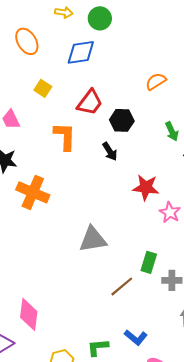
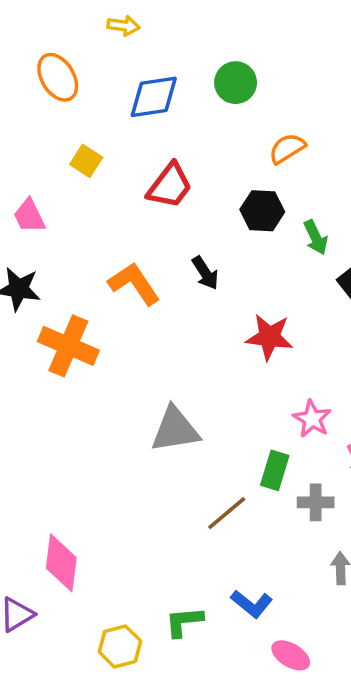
green circle: (100, 18) -> (236, 83), moved
black hexagon: (122, 120) -> (262, 211), moved
orange L-shape: (65, 136) -> (134, 284), moved, turned -36
pink star: (170, 212) -> (312, 419), moved

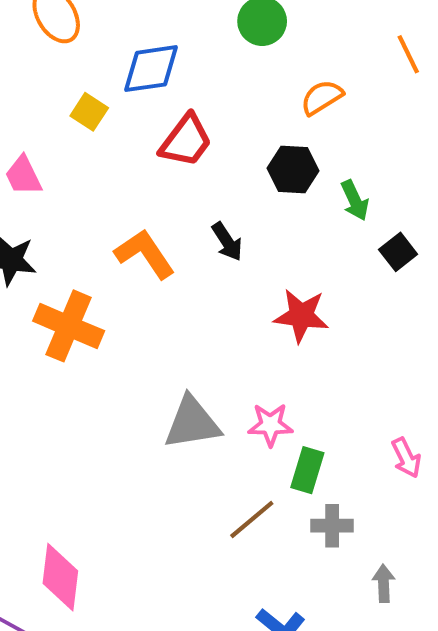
blue diamond: (154, 97) -> (151, 69), moved
pink star: (312, 419) -> (270, 425), moved, turned -30
gray cross: (316, 502) -> (332, 526), moved

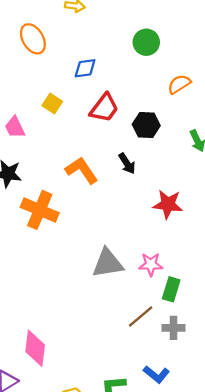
blue diamond: (151, 69) -> (85, 68), size x0.7
yellow square: (89, 112) -> (52, 103), moved
black hexagon: (293, 169) -> (146, 125), moved
gray cross: (332, 526) -> (173, 328), moved

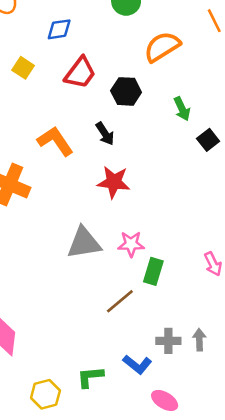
orange semicircle: (179, 84) -> (162, 47), size x1.4
red star: (168, 204) -> (114, 182), moved
gray cross: (173, 328) -> (168, 341), moved

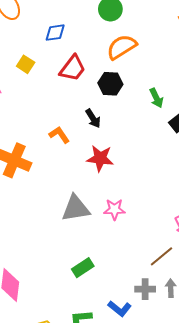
orange semicircle: (162, 47) -> (122, 47), moved
orange L-shape: (55, 141) -> (59, 135), moved, size x0.7
green rectangle: (153, 271) -> (83, 268), moved, turned 40
brown line: (120, 301) -> (161, 256), moved

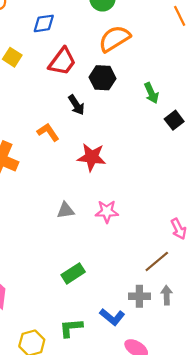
black arrow: (93, 118) -> (76, 105), moved
gray triangle: (76, 208) -> (66, 210), size x0.6

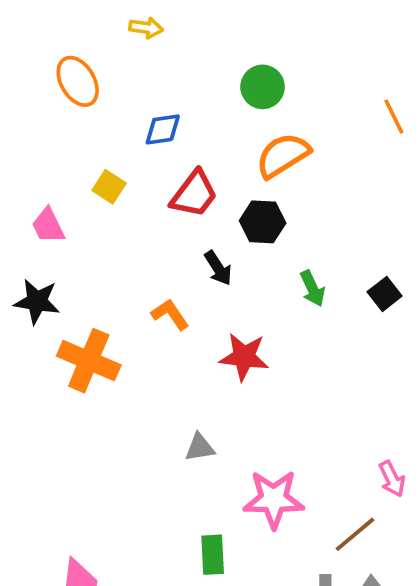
green arrow: (151, 93) -> (312, 288), moved
pink star: (107, 211) -> (274, 499), moved, size x1.5
green rectangle: (73, 273) -> (213, 555), turned -60

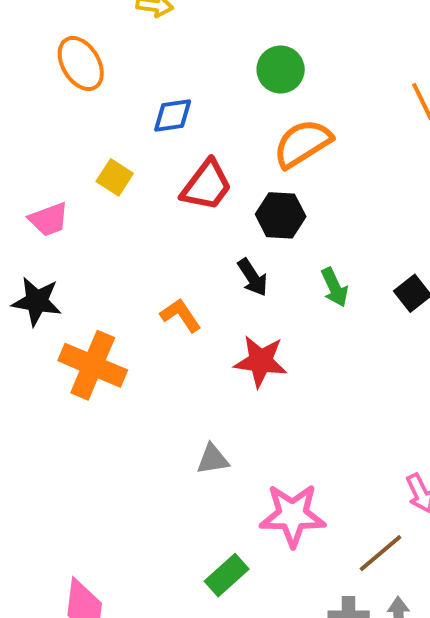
pink trapezoid: (48, 226) -> (49, 219), turned -84
black arrow: (218, 268) -> (253, 277), moved
green rectangle: (213, 555) -> (227, 575), turned 51

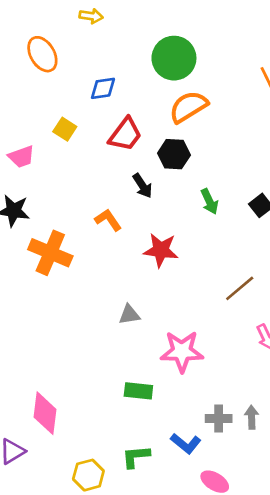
green circle: (281, 69) -> (174, 58), size x1.4
black arrow: (253, 277) -> (142, 186), moved
brown line: (380, 553) -> (240, 288), moved
green rectangle: (227, 575) -> (138, 391), turned 48

